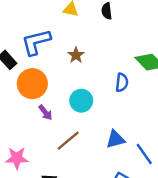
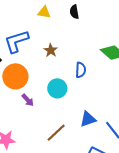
blue semicircle: (122, 83) -> (81, 70), moved
brown line: (68, 141) -> (56, 133), moved

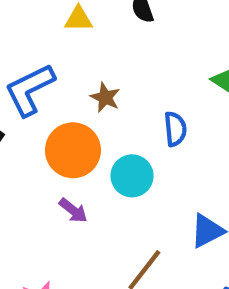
orange circle: (15, 76) -> (73, 150), moved

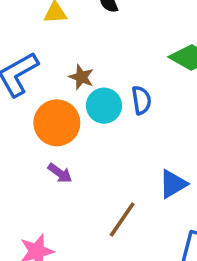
cyan circle: (132, 176) -> (104, 106), moved

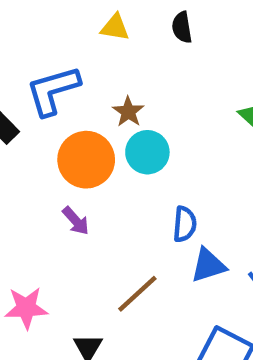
blue semicircle: (141, 100) -> (185, 224), moved

